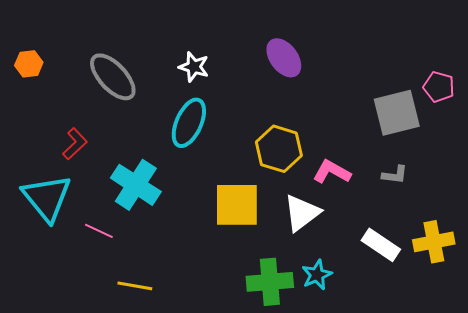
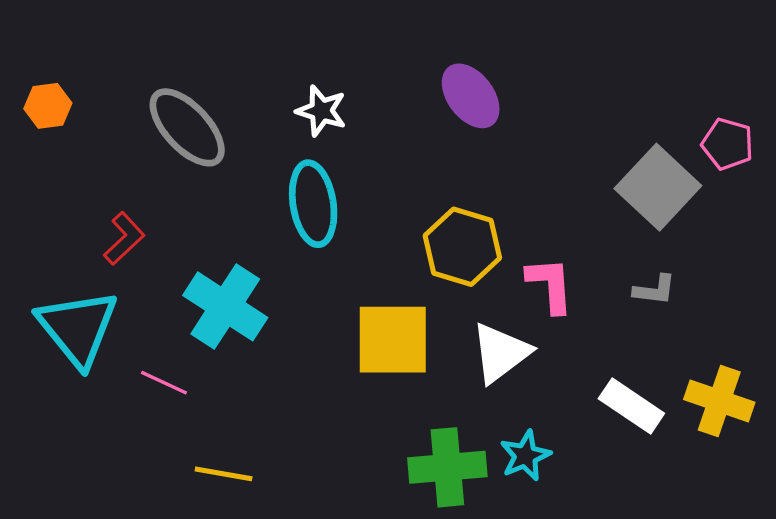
gray square: (397, 113) -> (658, 187), turned -33
cyan ellipse: (189, 123) -> (313, 204), turned -33
pink L-shape: (332, 172) -> (550, 285), turned 57
yellow cross: (434, 242) -> (719, 401), turned 30

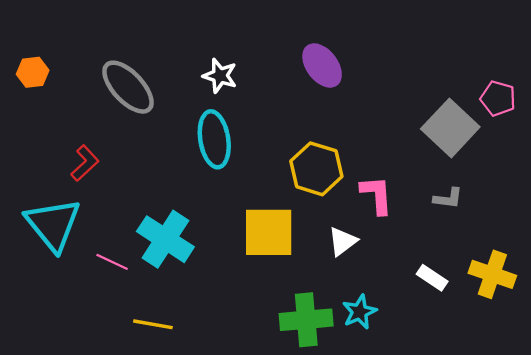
cyan cross: (225, 306) -> (165, 239), moved
white triangle: (500, 353) -> (342, 241), size x0.7
white rectangle: (631, 406) -> (432, 278), size x0.7

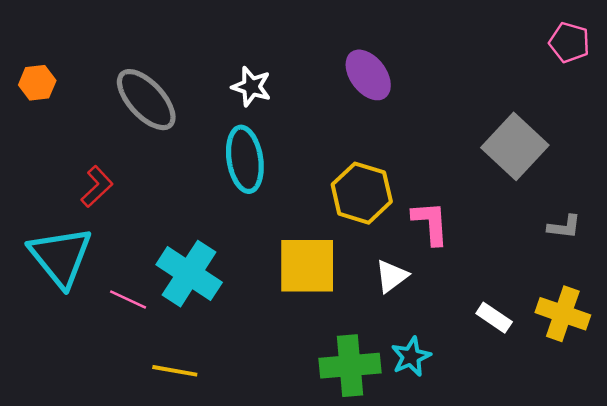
pink pentagon: (498, 98) -> (569, 42), moved
gray L-shape: (448, 198) -> (564, 227), moved

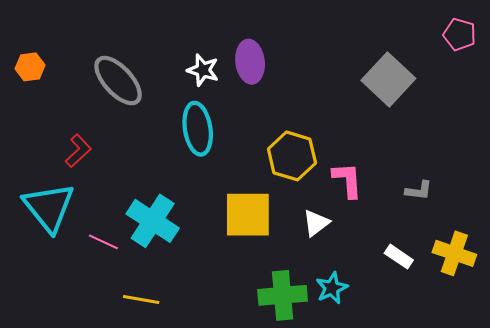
purple ellipse: (368, 75) -> (250, 62), moved, turned 30
gray square: (515, 146) -> (388, 79), moved
gray L-shape: (564, 227) -> (419, 191), moved

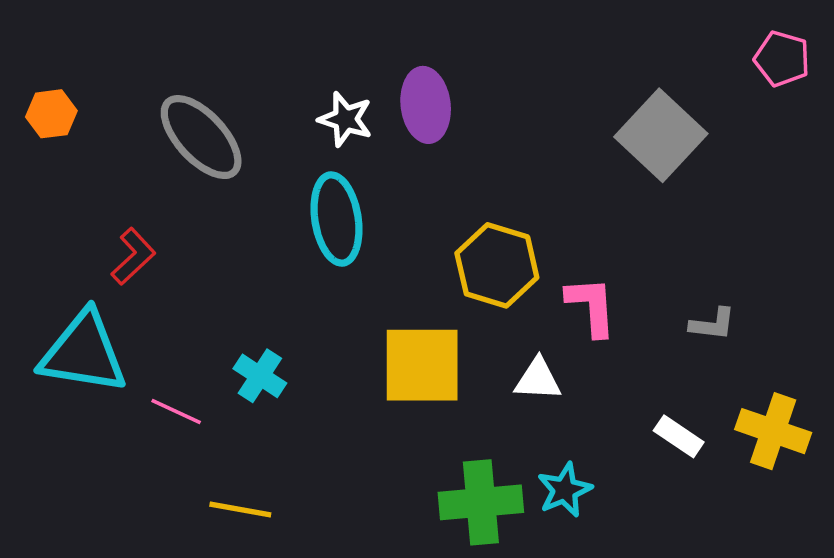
cyan triangle: (49, 207) -> (83, 353), turned -42
cyan cross: (153, 221) -> (260, 376), size x0.6
white triangle: (316, 223) -> (538, 379), turned 40

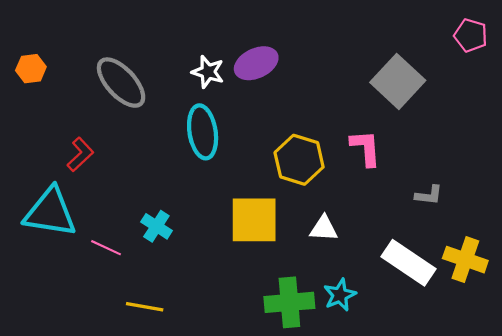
purple ellipse: (426, 105) -> (256, 63), turned 72
pink L-shape: (591, 306) -> (366, 148), moved
white rectangle: (679, 436) -> (408, 263), size x1.8

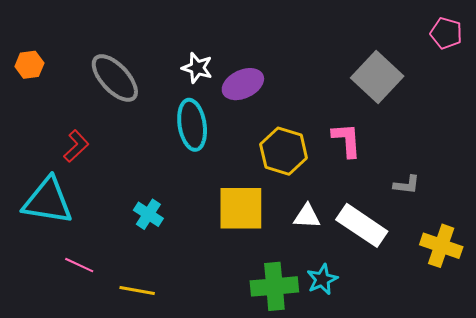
purple ellipse: (256, 63) -> (243, 84), moved
pink line: (106, 248) -> (79, 265), moved
white rectangle: (408, 263) -> (362, 225), moved

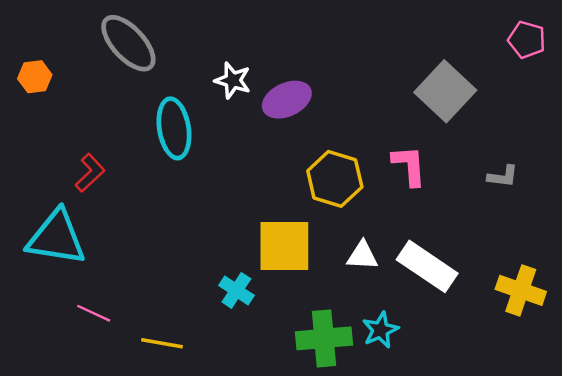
gray ellipse: (115, 78) -> (128, 43), moved
cyan ellipse: (192, 125) -> (174, 128), moved
gray L-shape: (407, 185) -> (503, 176), moved
cyan cross: (148, 214) -> (236, 290), moved

